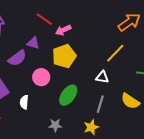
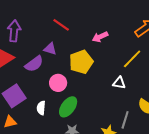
pink arrow: (63, 30) -> (100, 37), moved
green ellipse: (68, 95) -> (68, 107), moved
gray line: (100, 104) -> (125, 120), moved

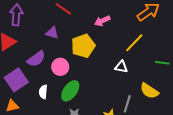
purple semicircle: (34, 64) -> (36, 59), moved

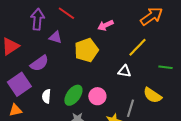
purple arrow: (16, 15) -> (37, 19), moved
pink circle: (60, 67) -> (97, 96), moved

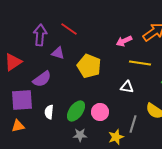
pink arrow: (105, 25) -> (124, 41), moved
yellow line: (137, 47) -> (140, 63), turned 55
yellow pentagon: (86, 50) -> (89, 66), turned -30
purple square: (19, 84) -> (22, 100), turned 30

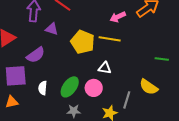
yellow line: (140, 63) -> (110, 39), moved
white triangle: (127, 87) -> (105, 68), moved

